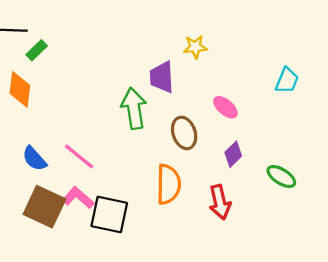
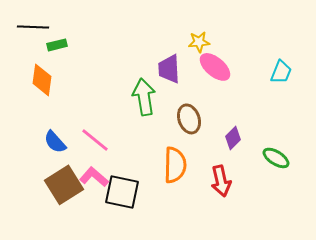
green rectangle: (37, 50) -> (57, 45), turned 30
pink ellipse: (225, 107) -> (215, 67), moved, size x1.4
brown square: (44, 207) -> (64, 185), turned 33

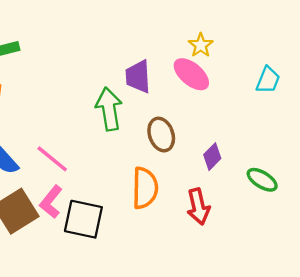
yellow star: (199, 42) -> (201, 45), moved, turned -30
pink L-shape: (94, 177) -> (51, 202), turned -92

